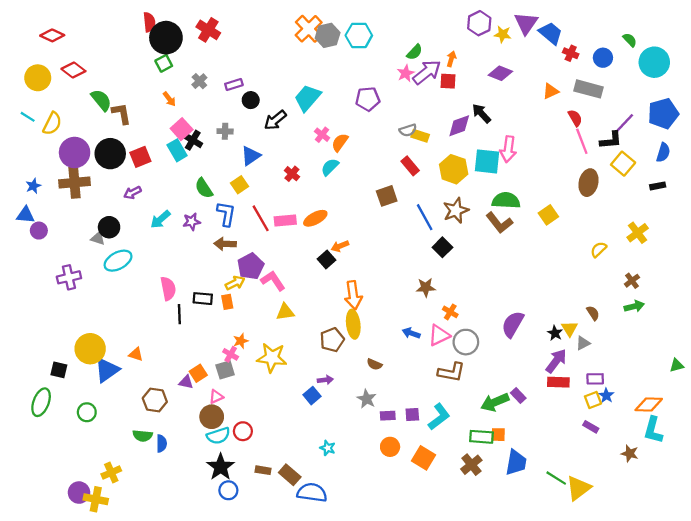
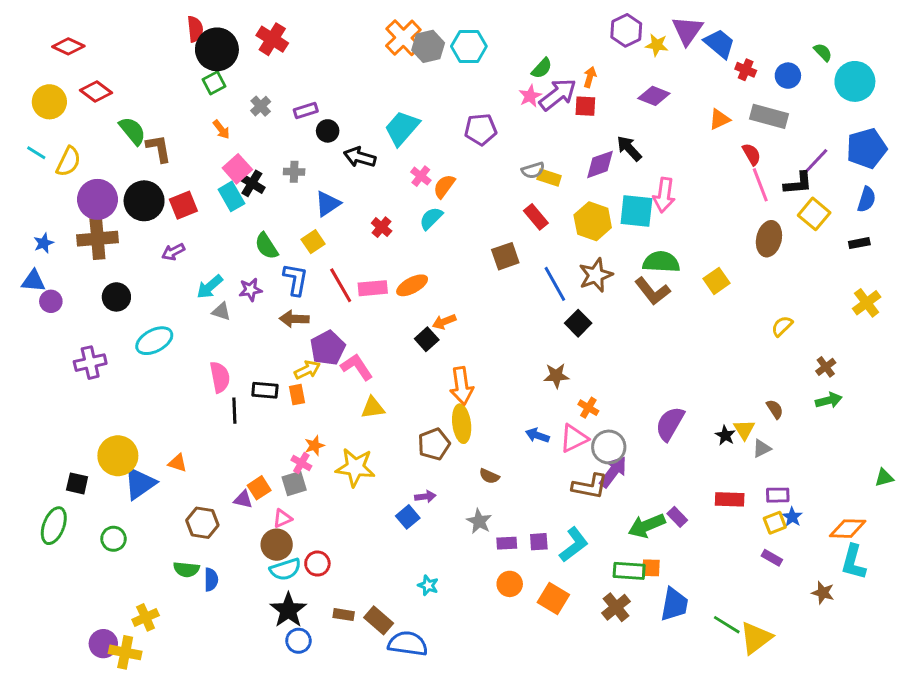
black arrow: (275, 120) -> (360, 157), turned 55
black circle: (109, 227) -> (116, 297), moved
yellow cross: (638, 233) -> (867, 303), moved
gray triangle: (98, 238) -> (221, 312), moved
purple arrow: (556, 361) -> (613, 472), moved

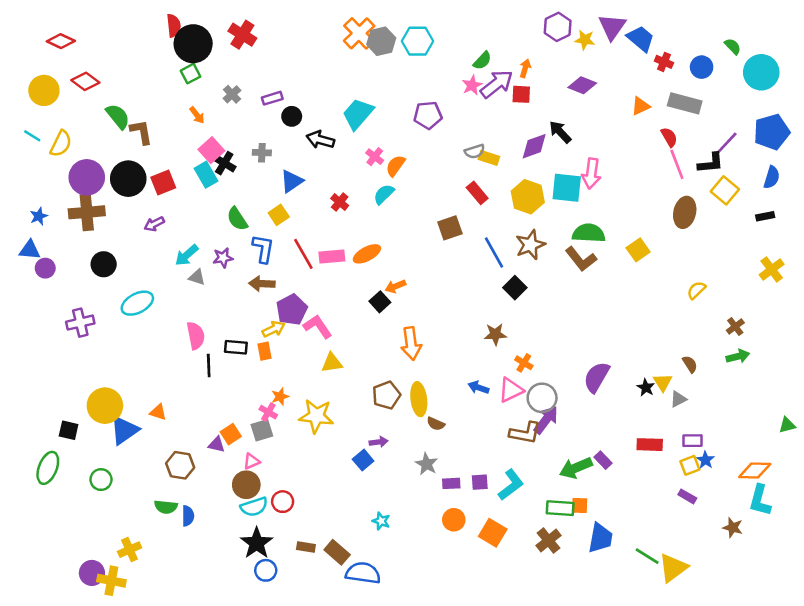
yellow ellipse: (462, 424) -> (419, 399), moved

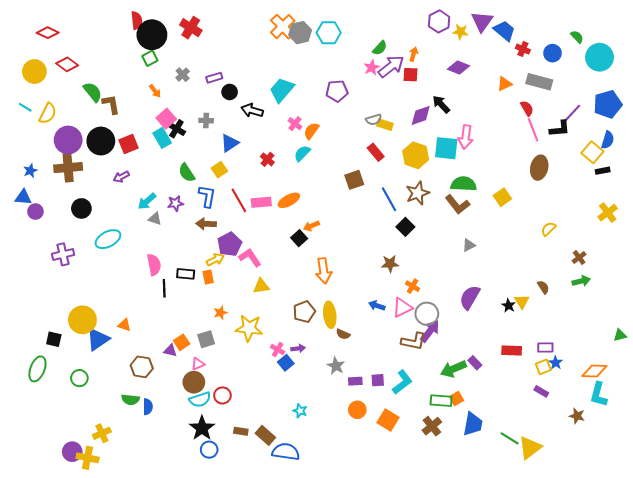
yellow square: (725, 190) -> (592, 152), moved
gray triangle: (678, 399) -> (469, 245), moved
pink cross: (268, 412) -> (278, 349), moved
orange square: (580, 506) -> (456, 399), turned -32

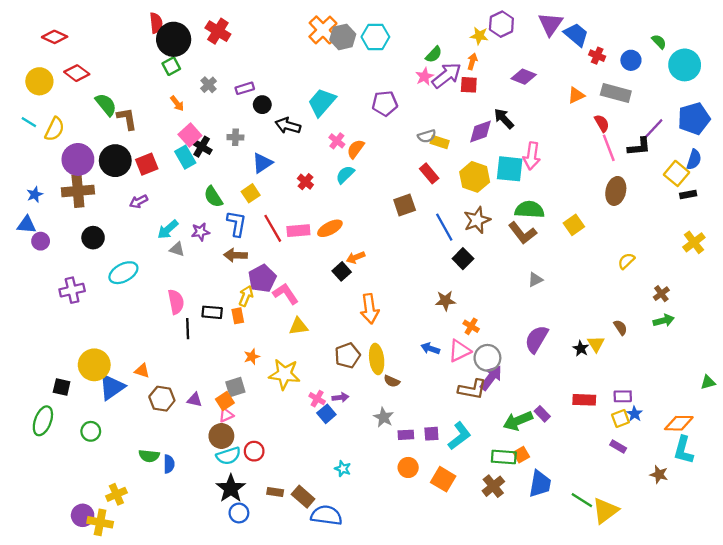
yellow star: (461, 32) -> (479, 36), moved
yellow arrow: (215, 260) -> (246, 296), turned -42
orange square: (182, 342) -> (225, 401), moved
brown hexagon: (142, 367) -> (162, 399), moved

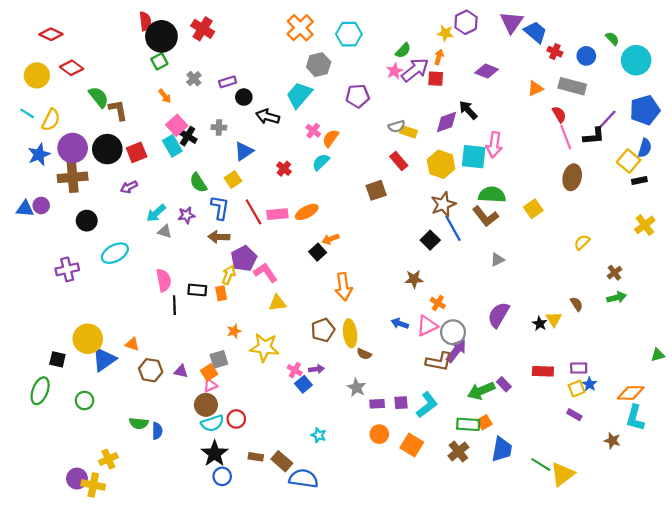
gray hexagon: (343, 37) -> (319, 65), moved
blue star: (35, 194) -> (39, 155), moved, size x1.5
blue line: (444, 227) -> (453, 228), moved
purple circle: (41, 241) -> (41, 205), moved

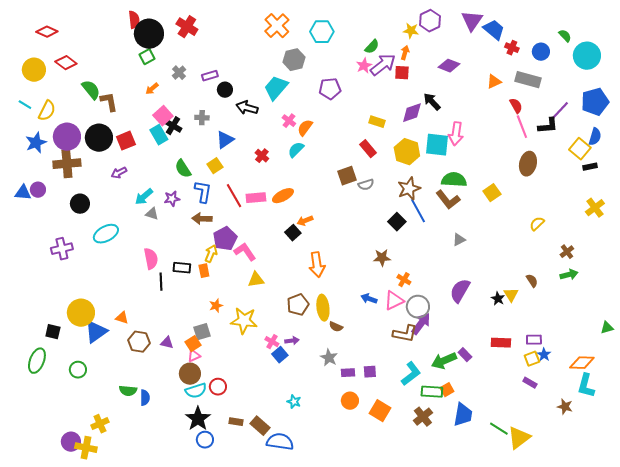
orange arrow: (165, 96) -> (152, 89), turned 88
gray semicircle: (397, 126) -> (366, 185), moved
cyan L-shape: (427, 405) -> (411, 374), moved

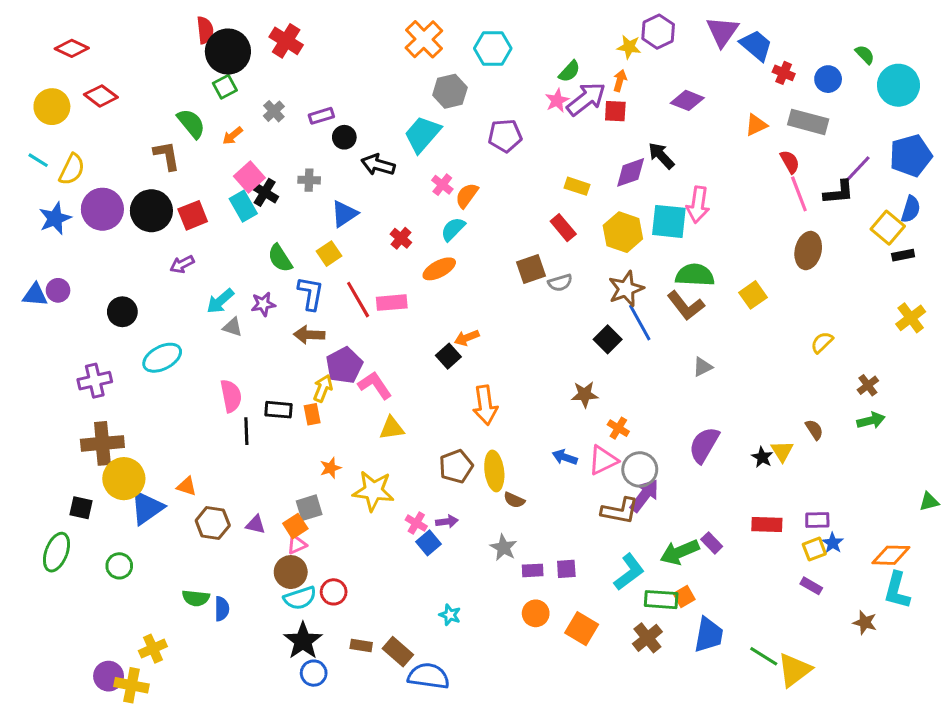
green semicircle: (91, 90) -> (191, 123), moved
brown cross: (67, 164) -> (102, 443), moved
orange ellipse: (283, 196) -> (439, 269), moved

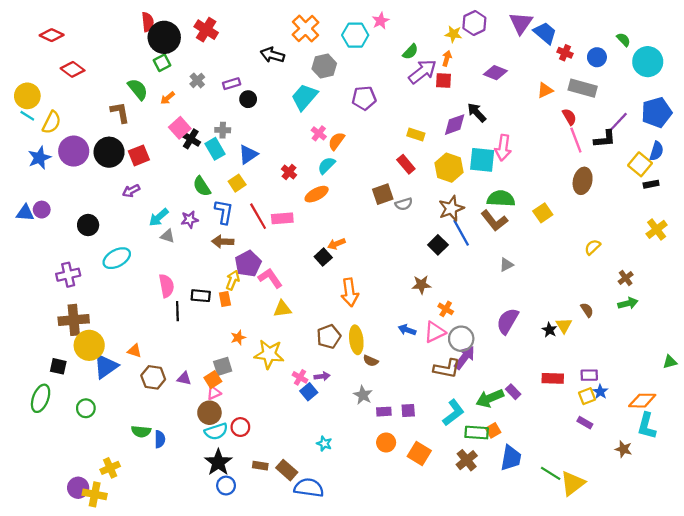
pink star: (557, 100) -> (381, 21), moved
yellow circle: (52, 107) -> (27, 96), moved
black arrow: (378, 165) -> (272, 55), moved
cyan rectangle: (243, 206) -> (215, 149), moved

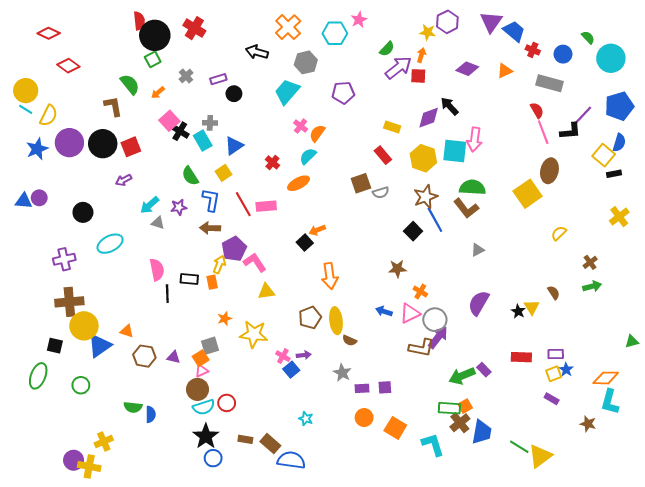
orange triangle: (545, 90) -> (505, 71), moved
yellow square: (543, 213) -> (528, 194), moved, size x1.5
cyan L-shape: (453, 413) -> (433, 445), moved, turned -70
brown cross: (467, 460) -> (460, 423), moved

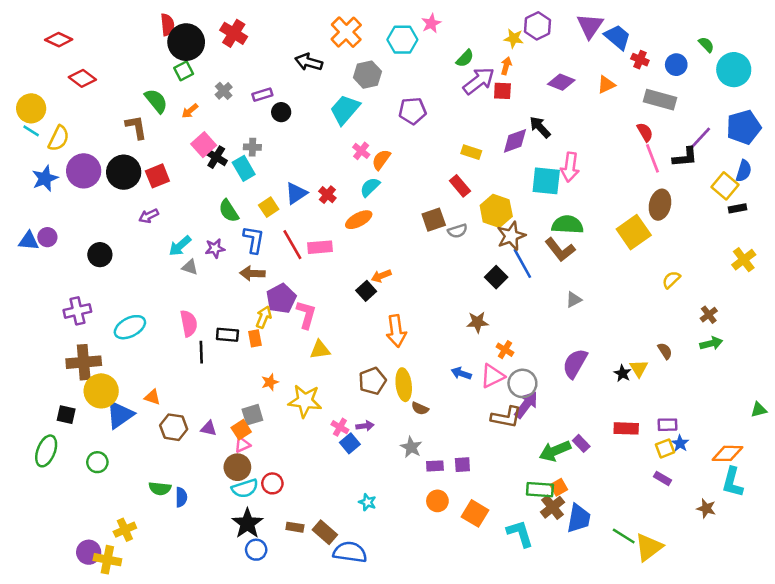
blue triangle: (234, 146) -> (296, 193), moved
yellow hexagon: (423, 158) -> (496, 211), moved
cyan ellipse: (110, 244) -> (130, 327), moved
pink L-shape: (255, 262) -> (306, 315), turned 50

